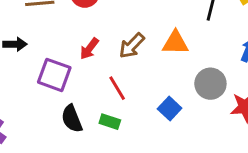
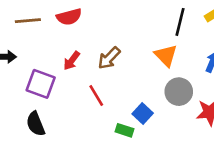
orange triangle: (175, 43) -> (166, 55), moved, turned 45
black semicircle: (72, 119) -> (36, 124), moved
green rectangle: (110, 122) -> (125, 130), moved

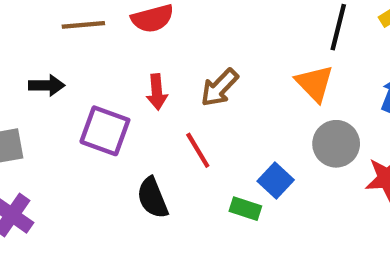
red arrow: (72, 61) -> (157, 92), turned -42
black semicircle: (36, 124) -> (152, 198), moved

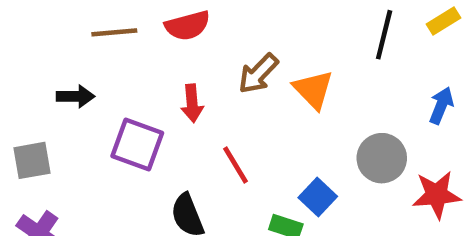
orange triangle: (315, 83) -> (313, 90), moved
brown arrow: (219, 88) -> (258, 74), moved

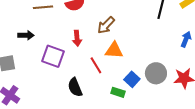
orange triangle: (313, 90) -> (114, 50), moved, turned -42
gray circle: (382, 158) -> (156, 73), moved

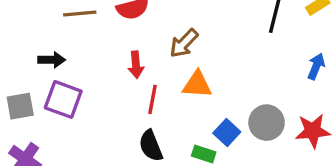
purple square: (53, 56) -> (63, 99), moved
red line: (96, 65) -> (152, 99), moved, turned 42
black semicircle: (75, 87) -> (151, 146), moved

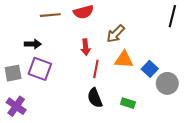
blue square: (227, 133) -> (150, 69), moved

